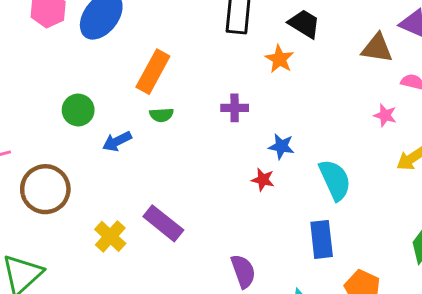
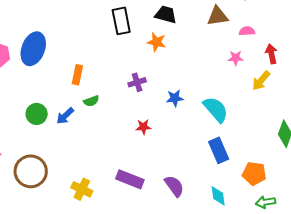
orange rectangle: (153, 72) -> (77, 75), size x0.7
blue arrow: (117, 141) -> (65, 116), moved
red star: (263, 180) -> (143, 127), moved
purple rectangle: (163, 223) -> (130, 179), moved

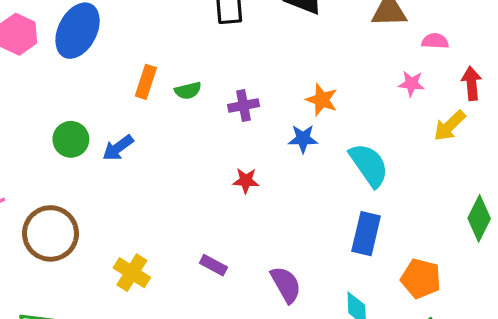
orange star: (157, 42) -> (322, 100), moved
green semicircle: (91, 101) -> (188, 91), moved
blue rectangle: (219, 150) -> (366, 234), turned 30
purple rectangle: (130, 179) -> (213, 265), size x0.6

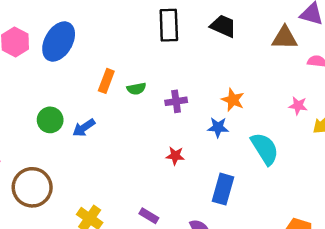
pink star: (411, 84) -> (298, 106), moved
blue rectangle: (366, 234) -> (223, 189), moved

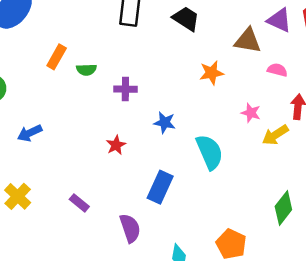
orange star: (233, 100) -> (211, 73), moved, turned 30
blue arrow: (84, 128) -> (30, 133), moved
red star: (175, 156) -> (116, 145), turned 30

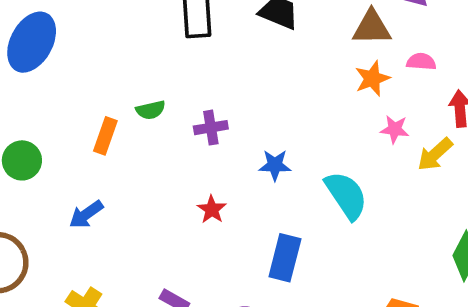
orange rectangle: (57, 57) -> (105, 136), moved
orange star: (211, 73) -> (372, 79), moved

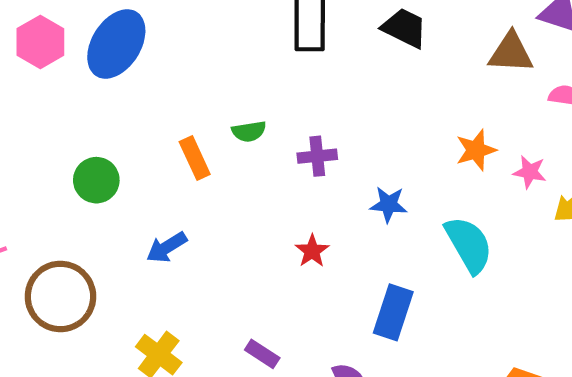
orange star: (372, 79) -> (476, 150), moved
orange rectangle: (105, 136) -> (195, 158), turned -48

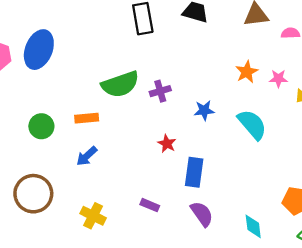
green semicircle: (249, 131) -> (120, 84), size x2.0
orange rectangle: (195, 158) -> (87, 118), moved, turned -60
blue rectangle: (393, 312) -> (194, 172), moved

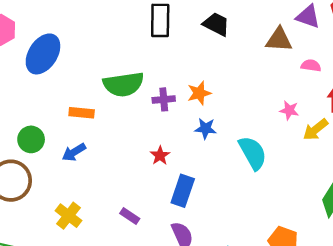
blue ellipse: (39, 50) -> (43, 54), moved
orange star: (247, 72) -> (199, 93), moved
green circle: (41, 126) -> (31, 139), moved

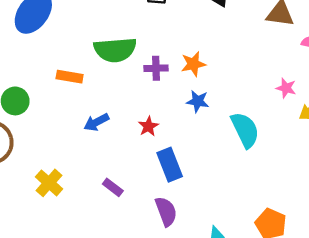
blue arrow: (74, 152) -> (96, 122), moved
blue rectangle: (183, 191) -> (170, 165), turned -44

